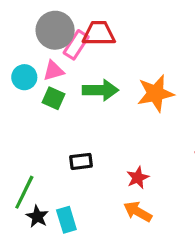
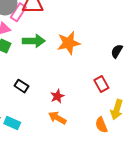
black rectangle: (81, 161) -> (21, 86), turned 40
cyan rectangle: (66, 220) -> (12, 123), turned -49

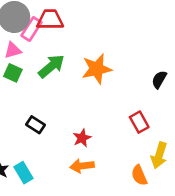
green arrow: (34, 41) -> (51, 66), turned -40
orange arrow: (57, 118) -> (82, 166), turned -36
cyan rectangle: (12, 123) -> (23, 173), turned 35

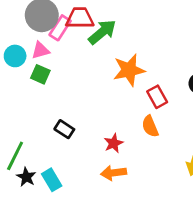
green arrow: (51, 66) -> (102, 32), moved
red rectangle: (139, 122) -> (157, 97), moved
orange semicircle: (139, 175) -> (150, 126), moved

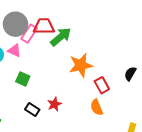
pink triangle: (40, 50) -> (14, 50), turned 40
green square: (40, 74) -> (23, 79), moved
red star: (114, 143) -> (54, 104), moved

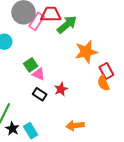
pink triangle: (14, 50) -> (39, 74), moved
green square: (23, 79) -> (31, 65), turned 32
orange semicircle: (97, 107) -> (103, 83), moved

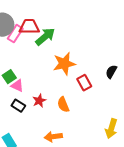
orange semicircle: (103, 83) -> (63, 105), moved

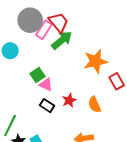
red trapezoid: (29, 27) -> (59, 22), turned 50
green arrow: (45, 37) -> (62, 40), moved

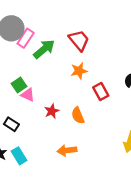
red trapezoid: (59, 22) -> (79, 40), moved
orange star: (96, 61) -> (79, 71), size x0.7
black rectangle: (47, 106) -> (11, 124), moved

